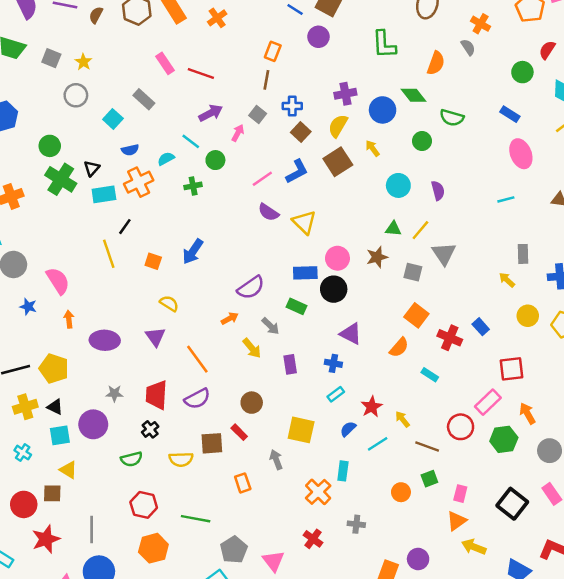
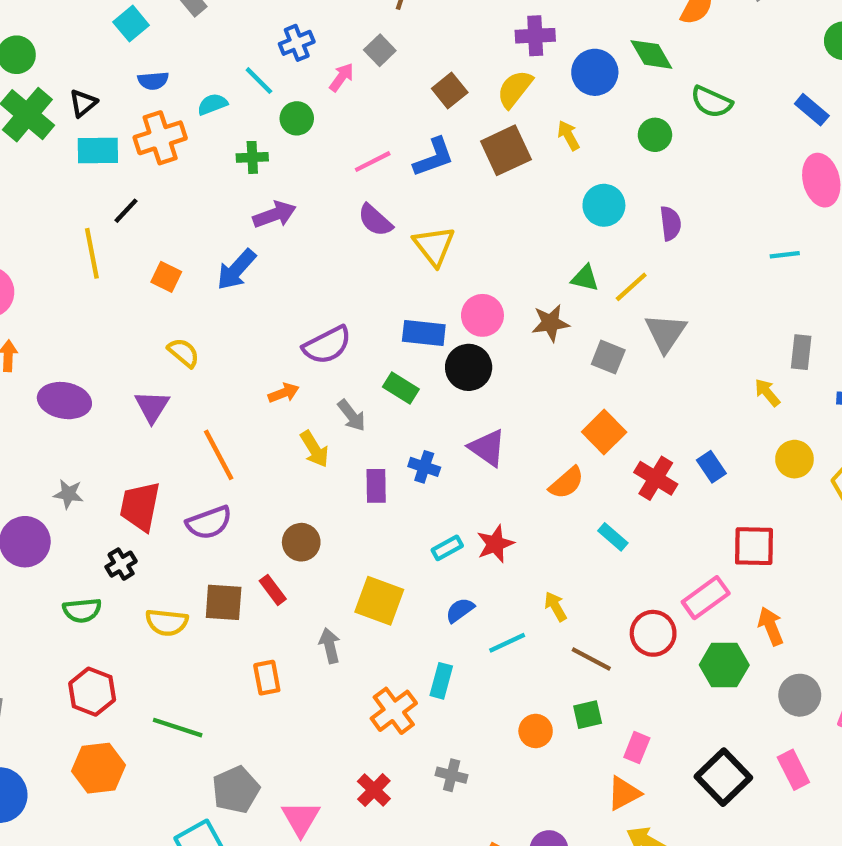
blue cross: (292, 106) -> (297, 43), moved, turned -30
purple arrow: (211, 113) -> (274, 215), moved
blue cross: (333, 363) -> (424, 467), moved
red star: (372, 407) -> (495, 544), moved

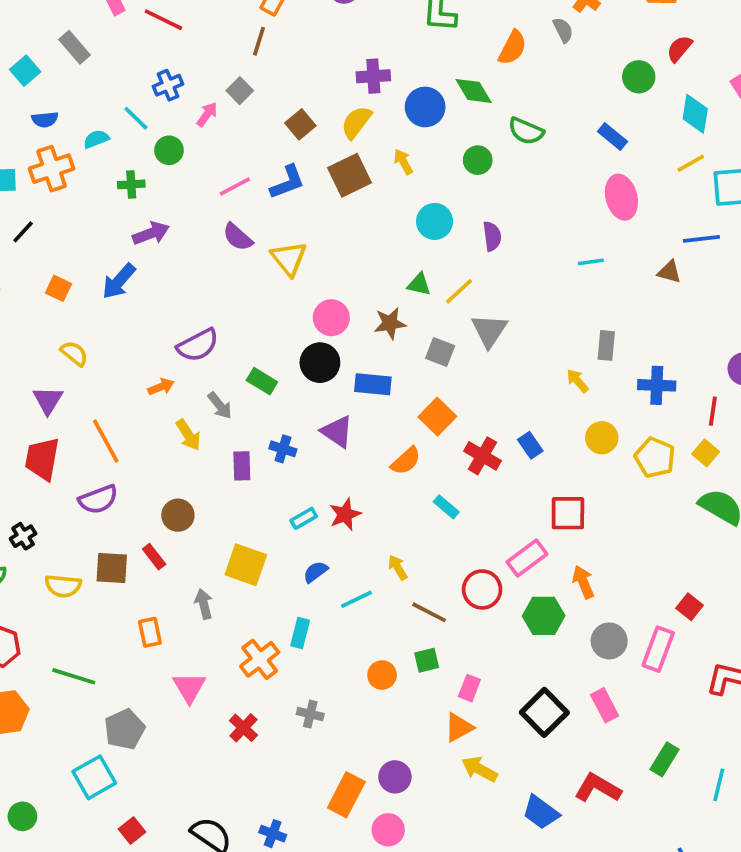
blue rectangle: (424, 333) -> (373, 384), moved
red trapezoid: (140, 506) -> (42, 459), moved
pink triangle: (301, 818) -> (189, 687), moved

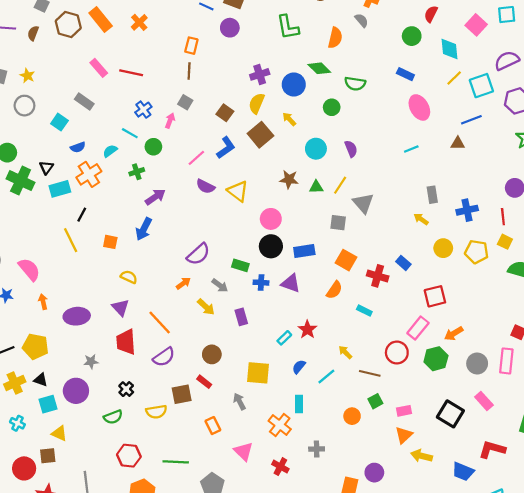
brown star: (390, 323) -> (289, 179), moved, turned 30
blue cross: (283, 449) -> (261, 283), moved
orange arrow: (583, 582) -> (454, 333), turned -84
pink rectangle: (469, 688) -> (404, 411), turned 72

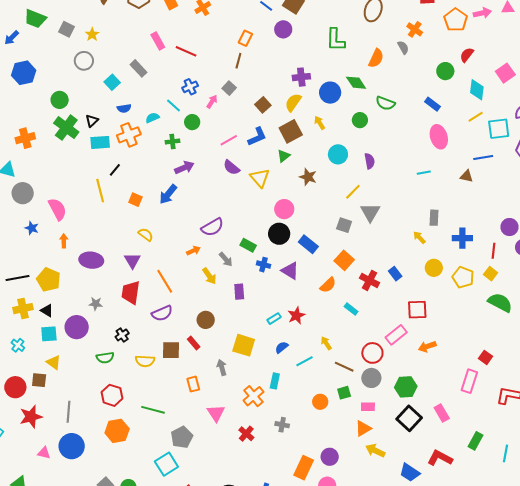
green triangle: (316, 187) -> (284, 156), moved, turned -48
blue rectangle: (304, 251) -> (308, 244), turned 36
green hexagon: (436, 359) -> (406, 387), moved
gray circle: (477, 363) -> (371, 378), moved

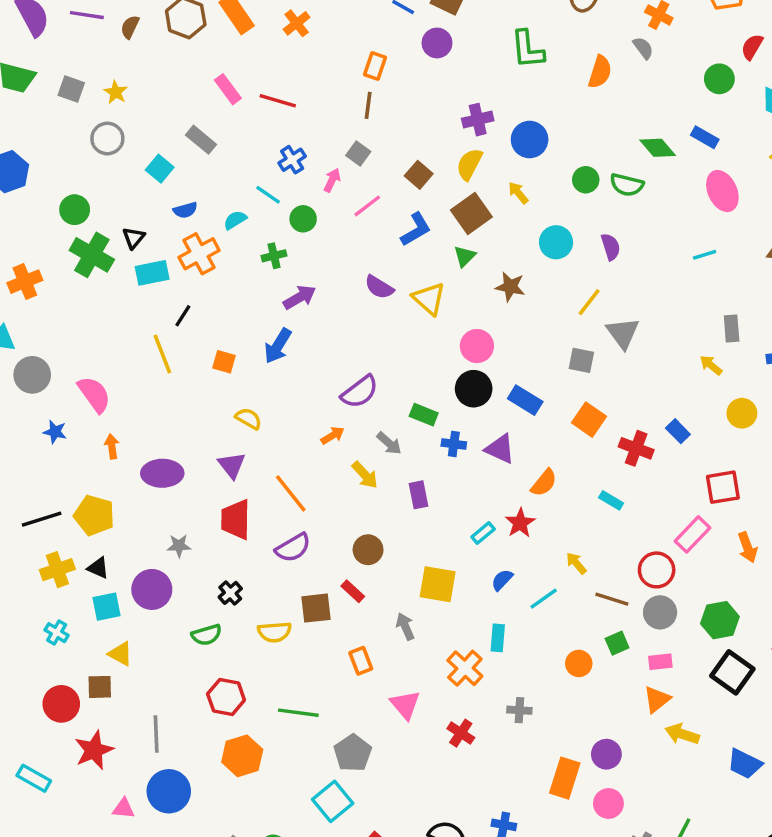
green diamond: (356, 83) -> (658, 148), moved
green semicircle: (385, 103) -> (627, 185), moved
pink line: (229, 140) -> (367, 206), moved
orange semicircle: (328, 285) -> (544, 483), moved
orange arrow: (427, 347) -> (748, 547), turned -84

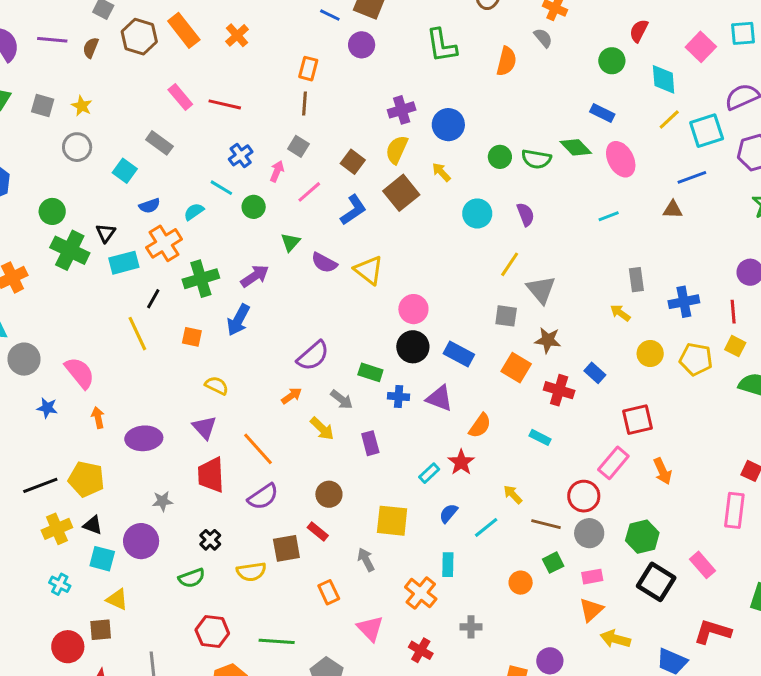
green diamond: (658, 148) -> (576, 147), moved
green cross: (274, 256) -> (201, 279), moved, size x1.6
green triangle: (465, 256) -> (290, 242), moved
brown star: (510, 287) -> (548, 340), moved
cyan square: (107, 607) -> (102, 559), turned 30

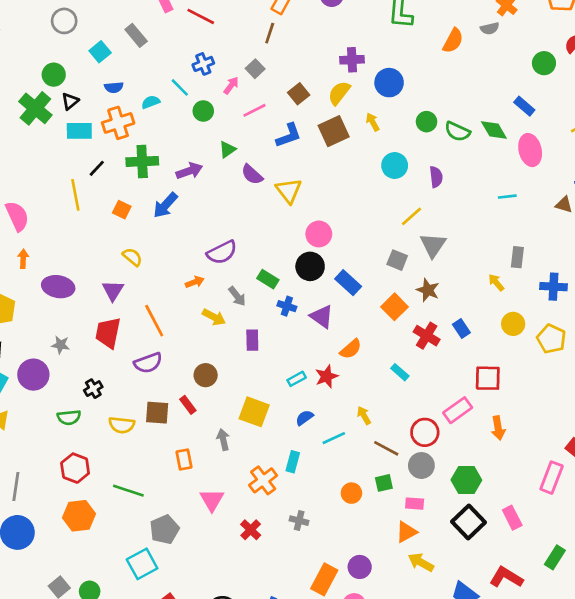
gray semicircle: (543, 38) -> (490, 28), turned 102
green circle: (52, 211) -> (54, 75), moved
yellow arrow: (322, 429) -> (214, 317), turned -30

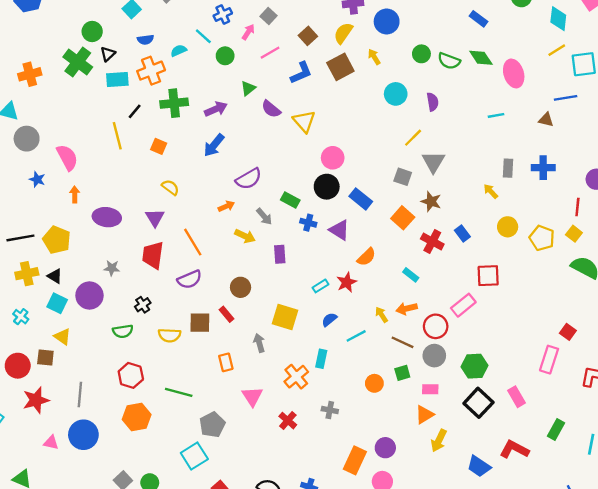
blue rectangle: (524, 106) -> (478, 19), moved
blue arrow: (165, 205) -> (214, 145), moved
blue cross: (554, 287) -> (543, 168), moved
orange arrow: (498, 428) -> (407, 309), moved, turned 90
yellow arrow: (421, 562) -> (439, 441), turned -90

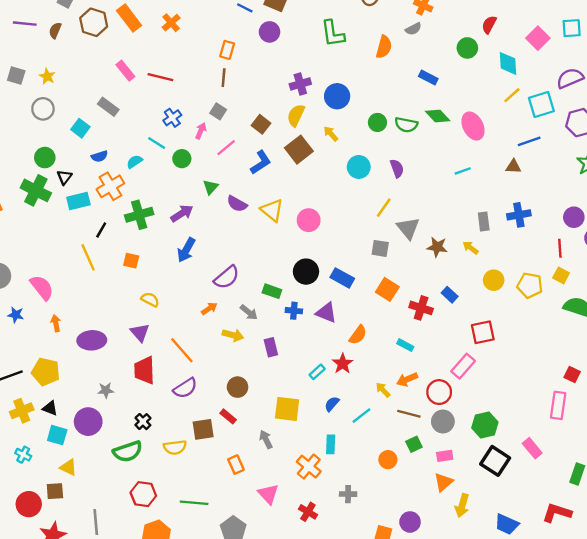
pink circle: (333, 158) -> (309, 220), moved
brown star: (431, 201) -> (437, 247), moved
green semicircle: (123, 331) -> (128, 451), size x1.4
red L-shape: (514, 449) -> (557, 513), moved

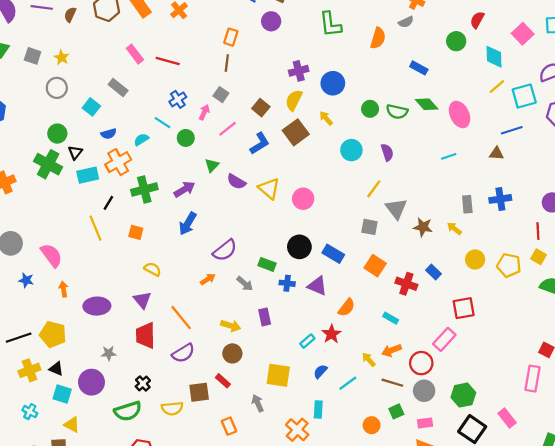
yellow arrow: (233, 335) -> (231, 326), moved

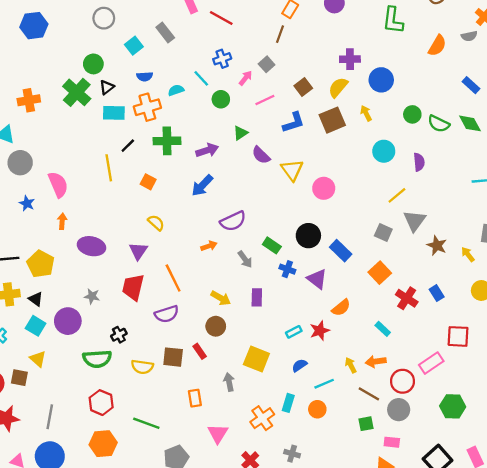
green hexagon: (463, 395) -> (453, 406), moved
orange circle: (372, 425) -> (317, 409), moved

